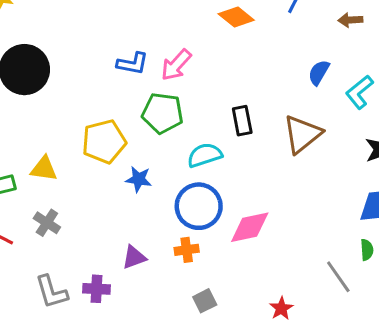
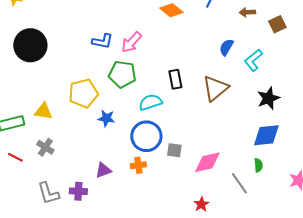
pink diamond: (250, 227) -> (207, 162), moved
gray square: (205, 301) -> (174, 150), moved, turned 35

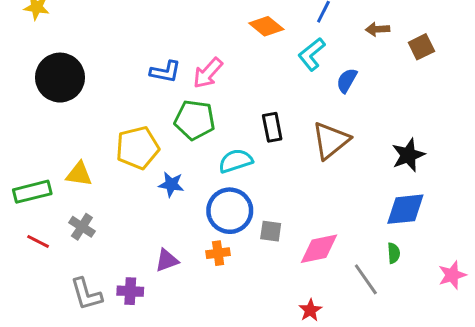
cyan L-shape: (253, 60) -> (312, 54), moved

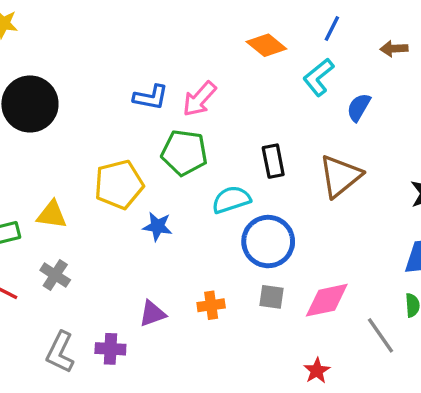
blue circle: (230, 211) -> (268, 242), moved
gray square: (271, 231) -> (271, 297), moved
gray L-shape: (86, 294) -> (60, 352), turned 42

